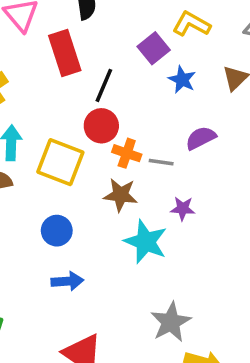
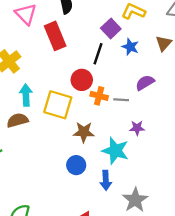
black line: (104, 85) -> (98, 54), moved
brown star: (121, 195) -> (84, 132), moved
blue circle: (57, 231) -> (76, 165), moved
blue arrow: (67, 281) -> (106, 180), moved, turned 96

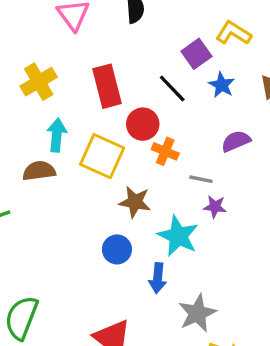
red rectangle: (55, 36) -> (107, 86), moved
black line: (98, 54) -> (172, 89), turned -70
gray line: (121, 100) -> (201, 179), moved

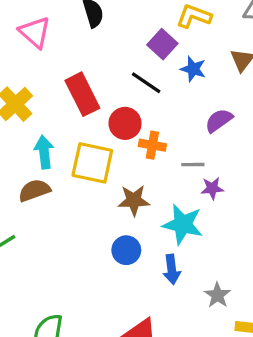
gray star: (197, 313) -> (217, 295), size x0.7

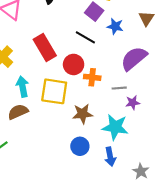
purple semicircle: (219, 120) -> (134, 58), size x1.5

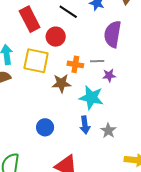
purple semicircle: (134, 58) -> (113, 34), turned -44
orange cross: (92, 77) -> (75, 64), moved
blue circle: (80, 146) -> (45, 127), moved
gray star: (141, 171) -> (108, 131), moved

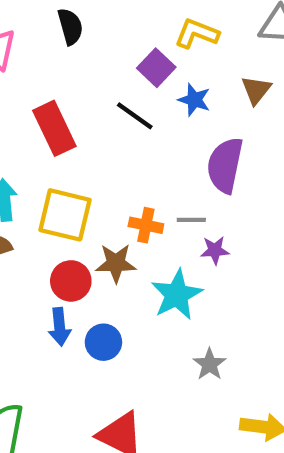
red circle: (56, 37) -> (71, 281), moved
cyan star: (91, 98) -> (177, 295), turned 30
blue arrow: (85, 125) -> (60, 327), moved
blue circle: (45, 127) -> (103, 342), moved

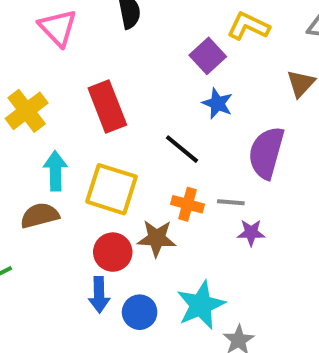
blue star: (194, 100) -> (217, 103), moved
black line: (135, 116) -> (182, 149), moved
cyan star: (177, 295) -> (201, 305), moved

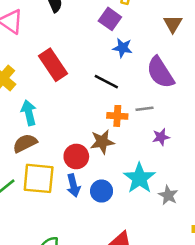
purple semicircle: (266, 153) -> (160, 72), turned -36
yellow square: (112, 189) -> (39, 178), moved
purple star: (251, 233) -> (161, 137), moved

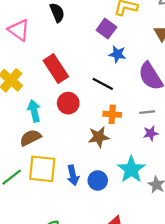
gray line: (145, 109) -> (147, 112), moved
red circle: (76, 156) -> (68, 103), moved

